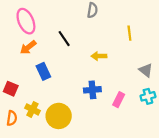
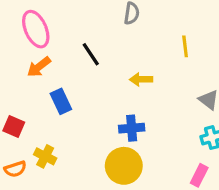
pink rectangle: (119, 100) -> (199, 175), moved
yellow circle: (59, 116) -> (124, 166), moved
orange semicircle: (12, 118) -> (15, 169), turned 64

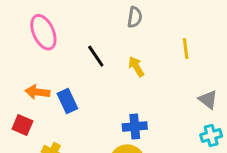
orange arrow: (39, 67) -> (37, 92), moved, turned 45
yellow arrow: (141, 79) -> (136, 67), moved, turned 60

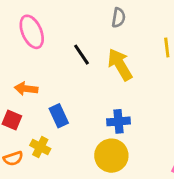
yellow arrow: (136, 67) -> (120, 65), size x1.6
blue rectangle: (67, 101) -> (59, 116), moved

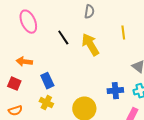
blue cross: (118, 121) -> (115, 91), moved
yellow cross: (40, 147) -> (46, 103), moved

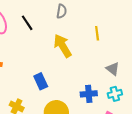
black line: (63, 38) -> (27, 23), moved
blue rectangle: (47, 81) -> (41, 81), moved

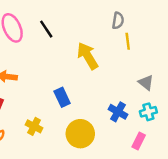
gray semicircle: (62, 11) -> (118, 21), moved
blue cross: (89, 94) -> (118, 112), turned 35

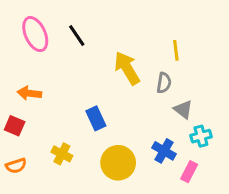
gray semicircle: (118, 21) -> (164, 83), moved
gray triangle: (146, 83) -> (183, 109), moved
blue cross: (118, 112) -> (164, 151), moved

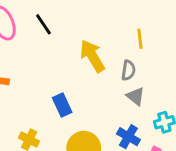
gray triangle: (183, 109) -> (136, 96), moved

